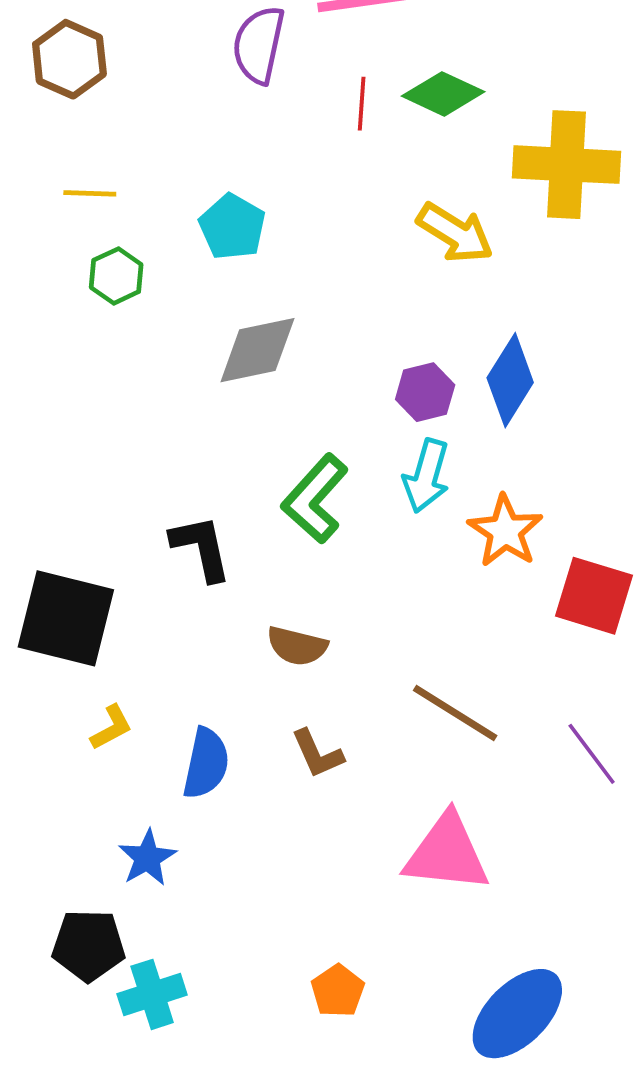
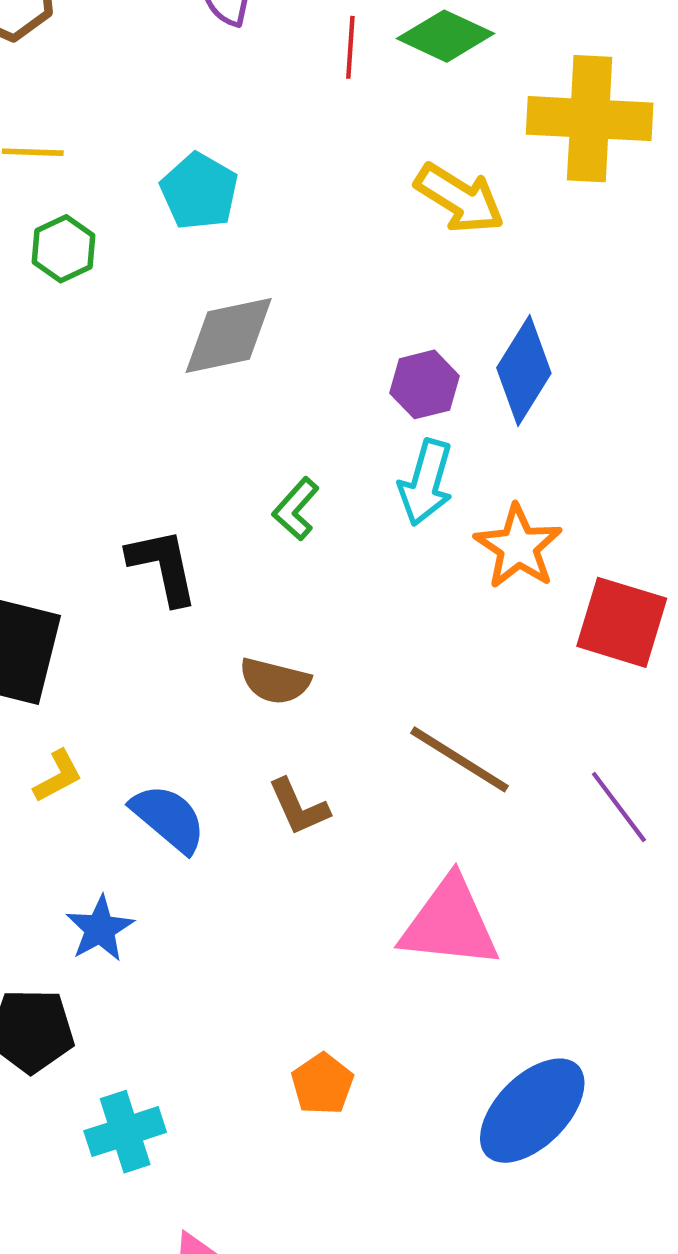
green L-shape: (315, 499) -> (296, 509), size x0.6
blue semicircle: (206, 763) -> (168, 818), turned -62
cyan cross: (152, 994) -> (125, 1132), moved

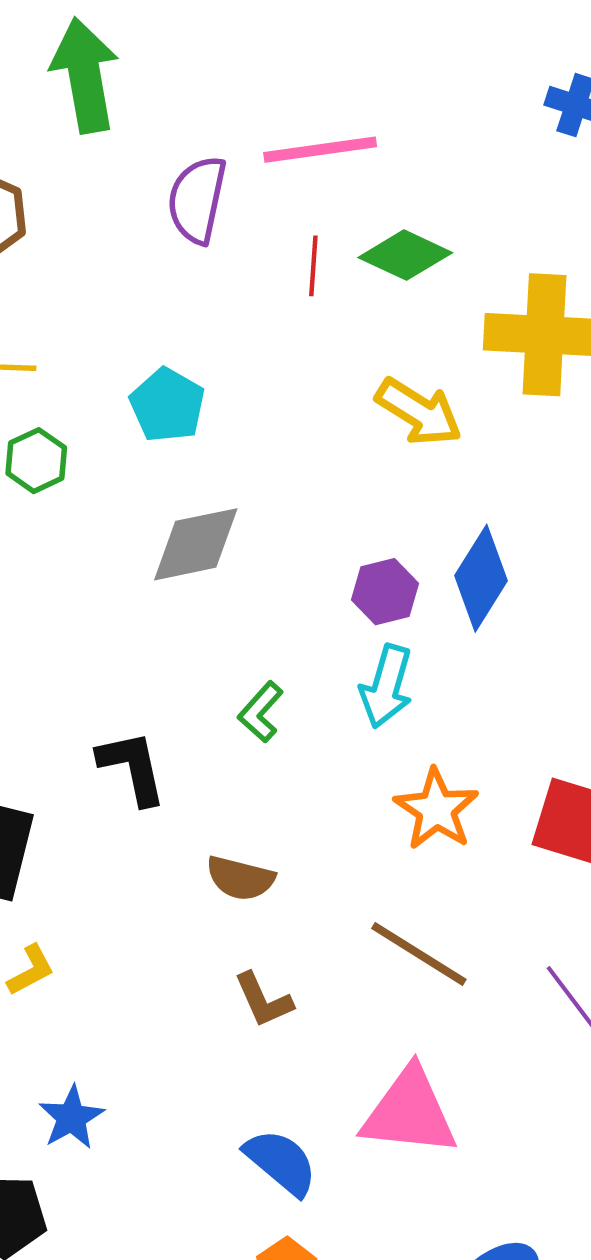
orange star: (518, 547) -> (436, 809), moved
blue semicircle: (168, 818) -> (281, 1162), moved

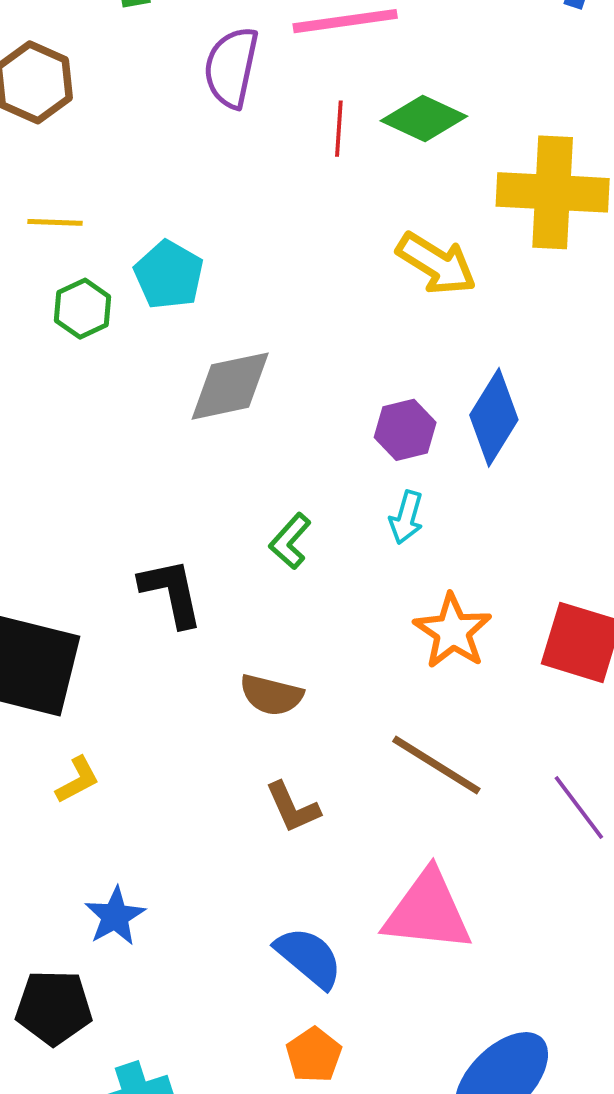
cyan pentagon: (167, 405) -> (169, 275), moved
cyan arrow: (386, 686) -> (406, 517), size x0.7

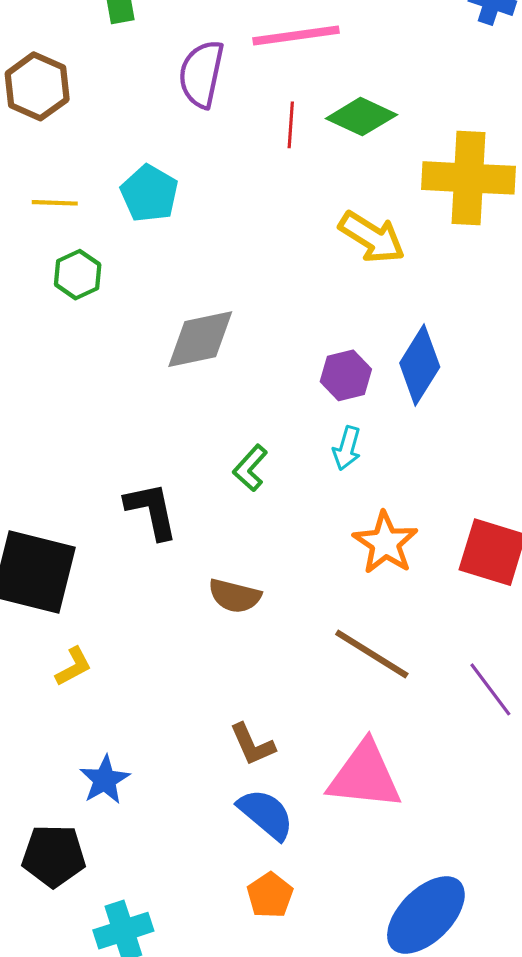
cyan pentagon: (169, 275) -> (149, 194), moved
brown L-shape: (293, 807) -> (252, 744), moved

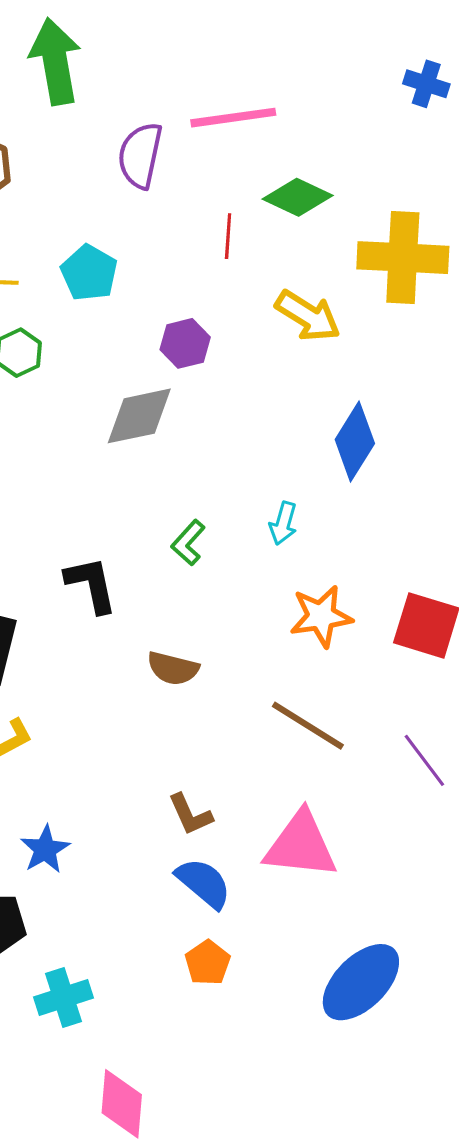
red line: (291, 125) -> (228, 236), moved
purple hexagon: (346, 375) -> (185, 343), moved
orange star: (385, 543) -> (321, 616), turned 30

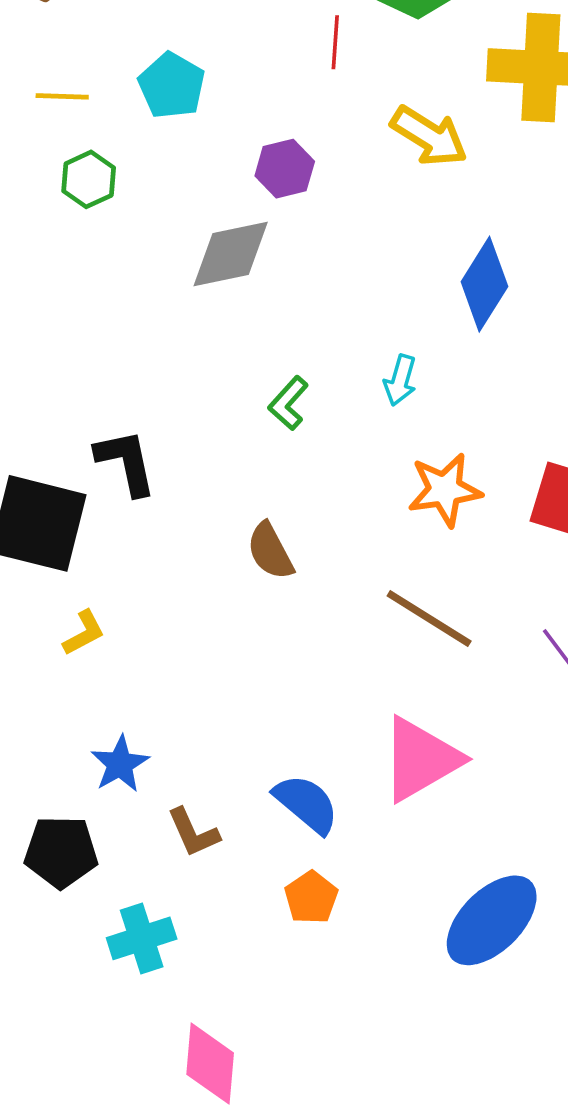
black L-shape: (91, 585) -> (126, 462), moved
brown semicircle: (173, 668) -> (270, 551), turned 48
brown L-shape: (190, 815) -> (193, 833), moved
pink triangle: (301, 845) -> (421, 759), turned -36

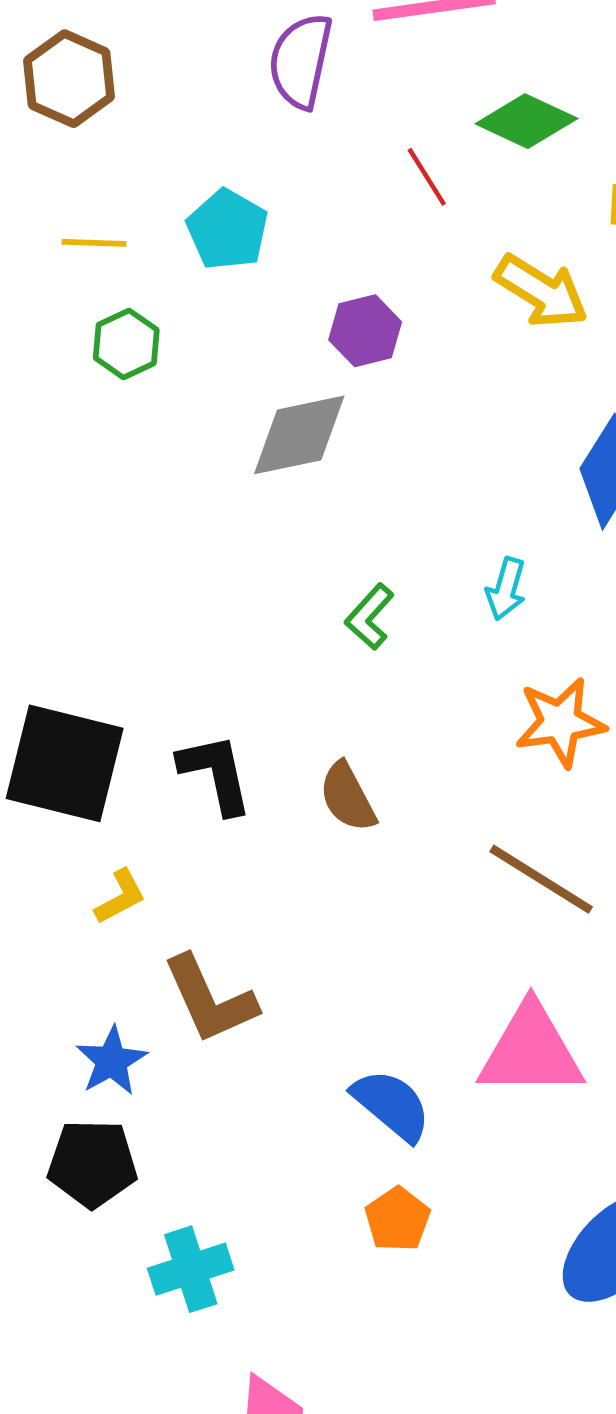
red line: (335, 42) -> (427, 177), turned -36
black L-shape: (126, 462) -> (216, 774), moved
pink triangle: (421, 759) -> (531, 1051), turned 30
blue star: (120, 764) -> (112, 1061), moved
brown L-shape: (193, 833) -> (210, 999), moved, size x1.5

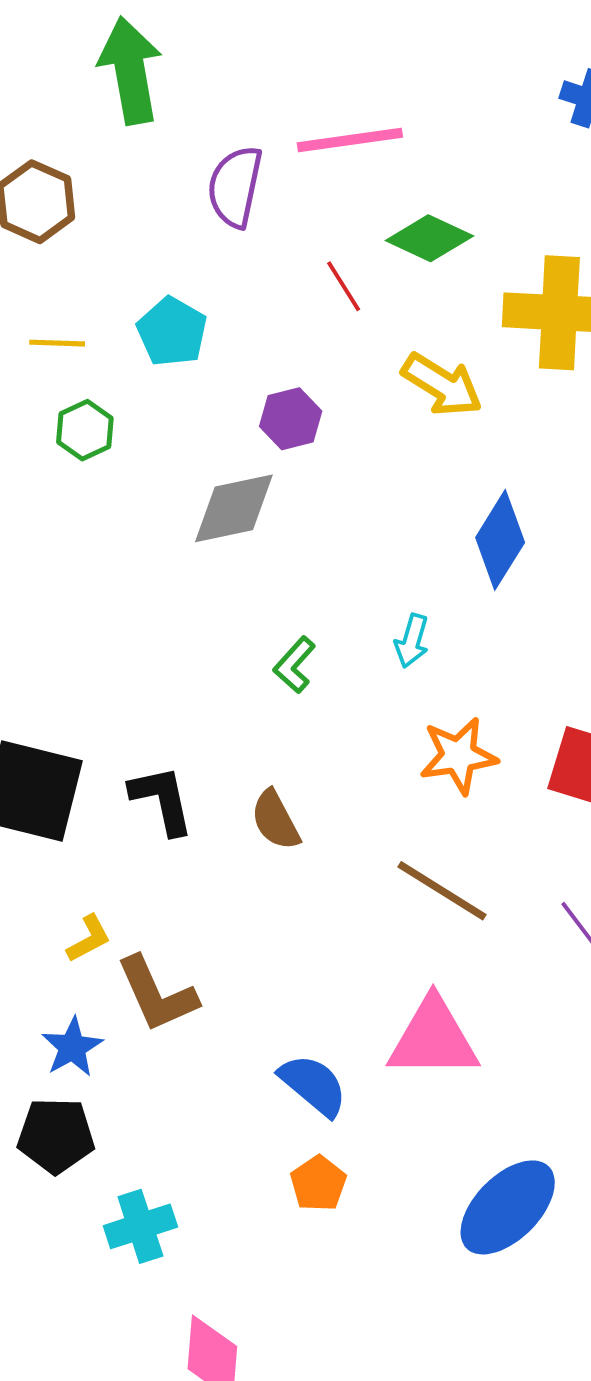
yellow L-shape: (120, 897) -> (89, 939), moved

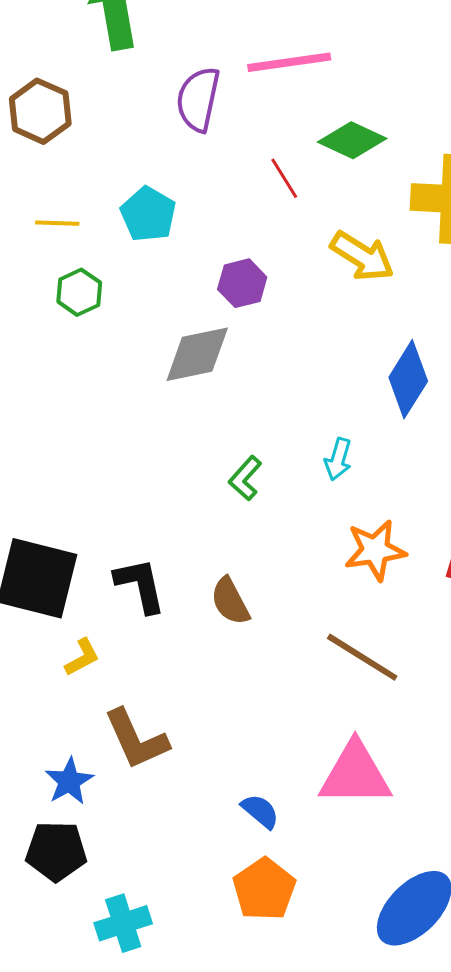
yellow L-shape: (89, 939) -> (82, 657), moved
blue semicircle: (313, 1085) -> (260, 811), size x0.7
orange pentagon: (318, 1183) -> (264, 889), size x1.4

